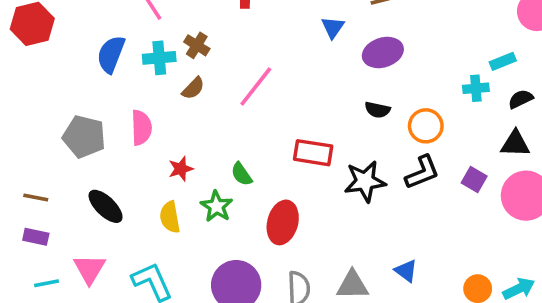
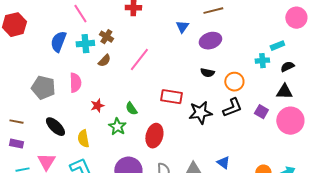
yellow semicircle: (170, 217) -> (83, 139), moved

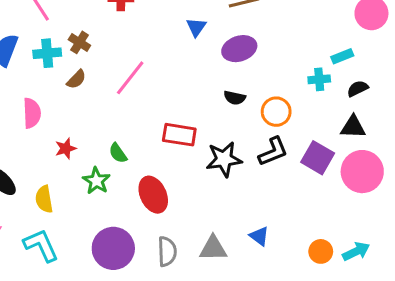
purple square: (261, 112) -> (318, 158), size x1.5
red ellipse: (154, 136) -> (153, 195), turned -40

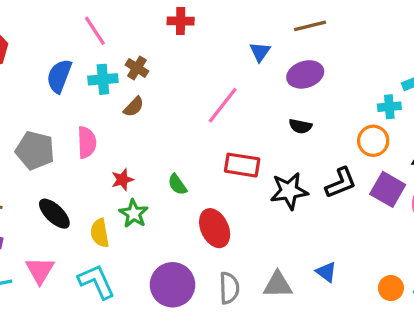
pink line: (130, 78) -> (223, 105), moved
orange circle: (276, 112) -> (373, 141), moved
green star: (96, 181) -> (134, 214), moved

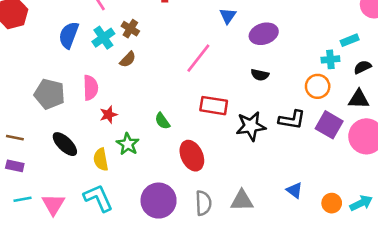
cyan cross: (103, 79) -> (103, 38), turned -30
red star: (122, 180) -> (108, 115), moved
black L-shape: (341, 183) -> (292, 120), turned 32
pink triangle: (40, 270) -> (53, 204), moved
blue triangle: (326, 272) -> (294, 190), moved

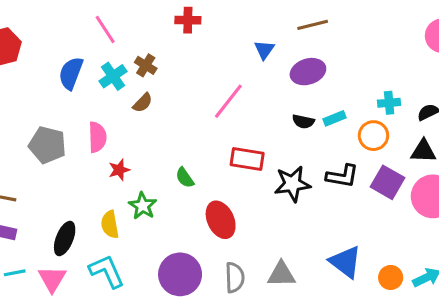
cyan rectangle: (350, 40) -> (334, 118), moved
black ellipse: (65, 144) -> (65, 238), moved, turned 68
blue triangle: (294, 190) -> (345, 262), size x1.6

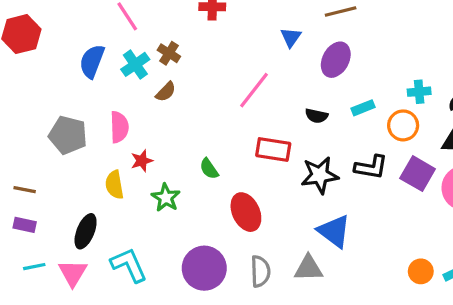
purple ellipse: (308, 72) -> (336, 60), turned -44
black semicircle: (303, 122) -> (317, 116), moved
yellow semicircle: (110, 224) -> (114, 185), moved
blue triangle: (345, 262) -> (334, 231), moved

